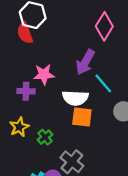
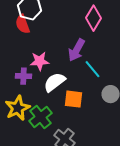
white semicircle: (75, 98) -> (55, 82), moved, turned 140
yellow star: (19, 127) -> (18, 108), size x1.4
green cross: (45, 137) -> (41, 117), size x1.6

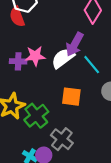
purple cross: (24, 76) -> (18, 61), moved
white semicircle: (55, 82) -> (63, 58), moved

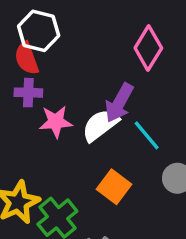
purple cross: (18, 61) -> (28, 93), moved
orange square: (71, 97) -> (114, 187), turned 30

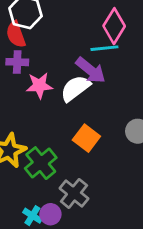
purple arrow: (119, 103) -> (91, 70), turned -80
cyan line: (147, 135) -> (104, 48), moved, turned -56

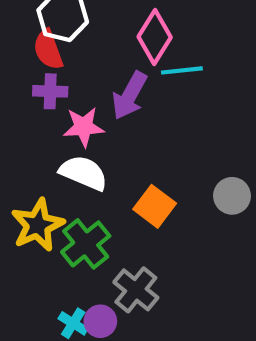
pink diamond: (114, 26) -> (155, 37), moved
purple arrow: (91, 70) -> (130, 96), moved, turned 80
white semicircle: (75, 88) -> (84, 173), moved, turned 60

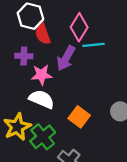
red semicircle: (48, 50) -> (43, 34), moved

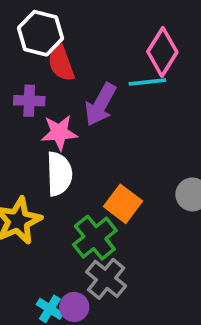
pink diamond: (79, 27) -> (162, 52), moved
white semicircle: (42, 99) -> (59, 174), turned 65
green cross: (43, 137) -> (95, 238), moved

